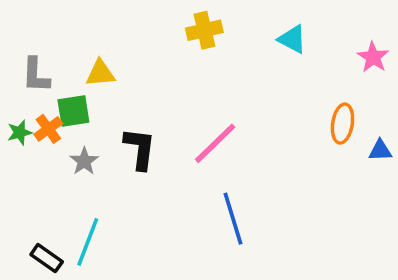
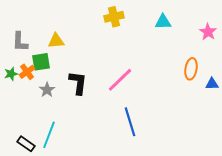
cyan triangle: (292, 39) -> (163, 22), turned -30

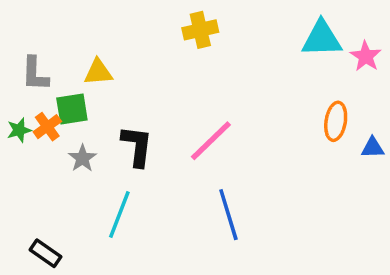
cyan triangle: (163, 22) -> (322, 39), moved, size x1.4
cyan line: (49, 135) -> (119, 215), moved

